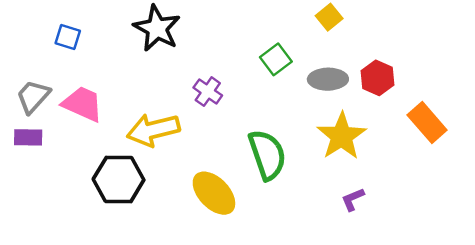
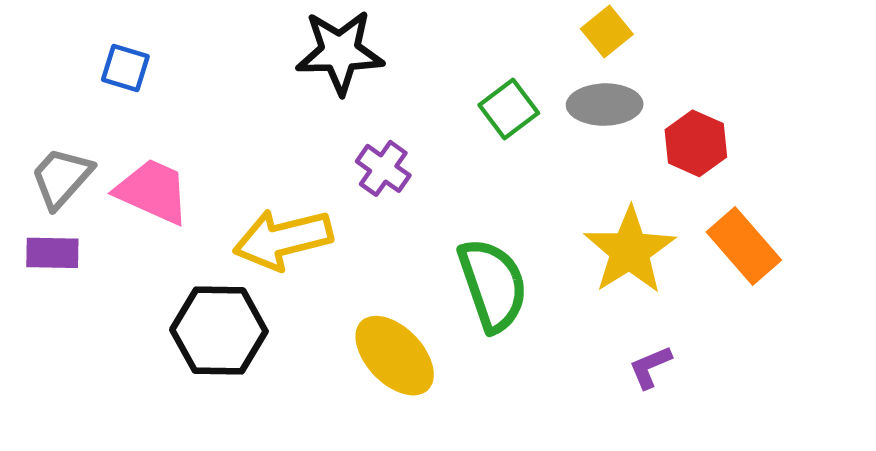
black star: (157, 28) -> (340, 52), moved, turned -30
gray ellipse: (328, 79) -> (605, 105), moved
orange rectangle: (427, 122) -> (744, 246), moved

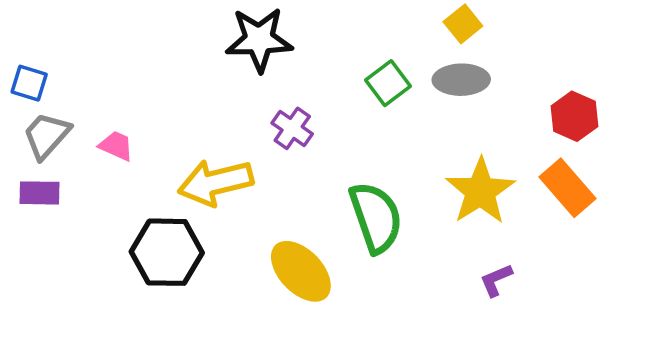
blue square: (125, 68) -> (29, 83), moved
red hexagon: (696, 143) -> (574, 116), moved
pink trapezoid: (153, 191) -> (116, 146), size x0.6

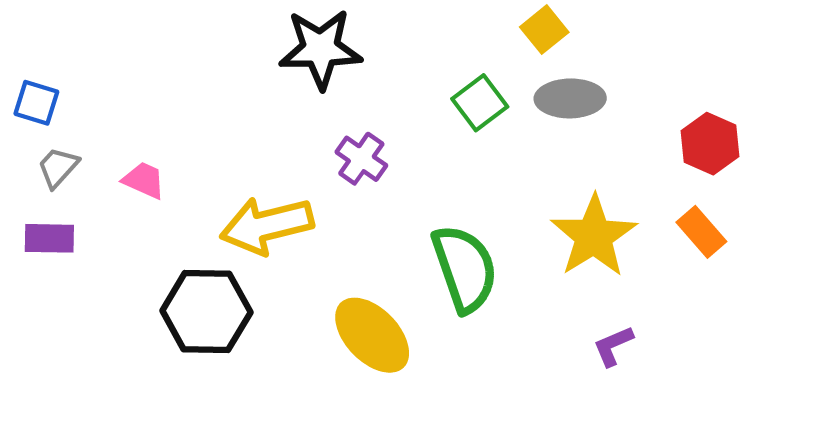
yellow square: (463, 24) -> (544, 30), moved
gray trapezoid: (47, 135) -> (58, 167), size x0.7
orange rectangle: (567, 188) -> (701, 232), size x0.7

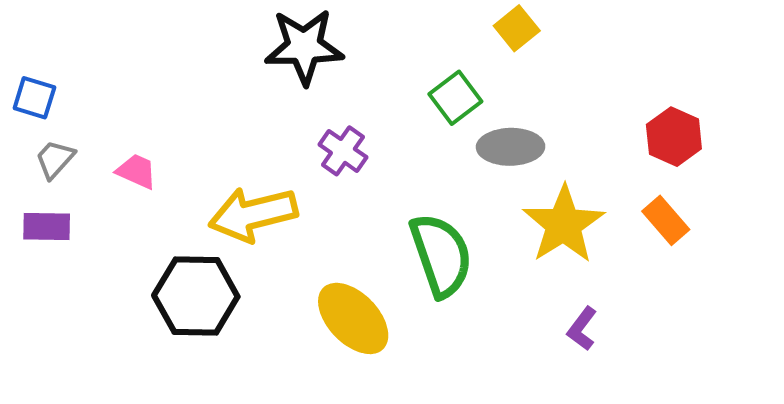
gray ellipse: (570, 98) -> (511, 147), moved
purple L-shape: (613, 346) -> (582, 329), turned -30

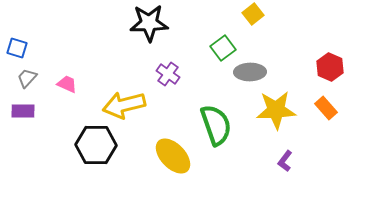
yellow star: (564, 224) -> (276, 110), turned 30

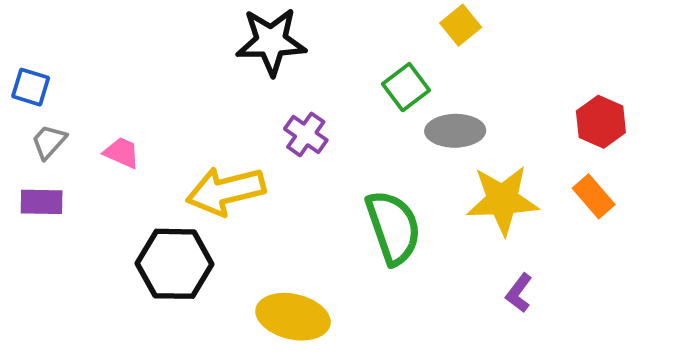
yellow ellipse: (173, 156) -> (293, 317), moved, turned -33

